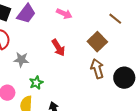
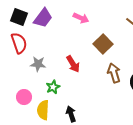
brown square: (97, 42) -> (103, 44), moved
red arrow: (58, 48) -> (73, 64), moved

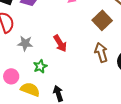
brown square: (103, 44) -> (102, 20), moved
yellow semicircle: (43, 110) -> (30, 89), turned 108

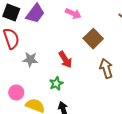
brown square: (102, 20) -> (93, 39), moved
green star: (40, 66) -> (56, 84), moved

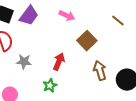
red arrow: (65, 60) -> (59, 62), turned -126

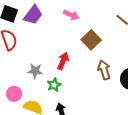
gray star: (24, 62) -> (35, 71), moved

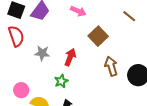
gray star: (35, 71) -> (42, 53), moved

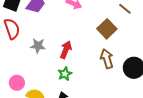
brown square: (98, 36) -> (107, 29), moved
green star: (61, 81) -> (65, 74), moved

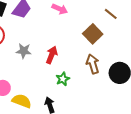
green star: (65, 74) -> (63, 79), moved

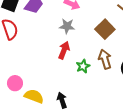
gray star: (24, 51) -> (67, 26), moved
green star: (63, 79) -> (83, 66), moved

